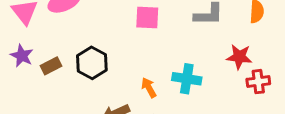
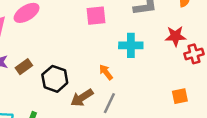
black hexagon: (92, 63) -> (55, 79), moved
cyan cross: (187, 79) -> (131, 45), moved

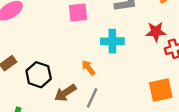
orange square: (180, 96) -> (161, 90), size x1.5

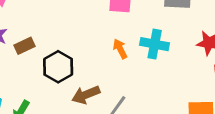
orange arrow: (88, 68) -> (120, 49), moved

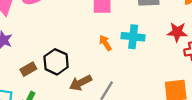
brown rectangle: (25, 46) -> (28, 69), moved

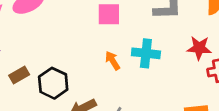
brown rectangle: (28, 69) -> (19, 75), moved

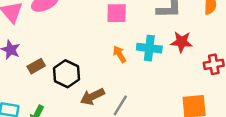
red star: (199, 48) -> (182, 42), moved

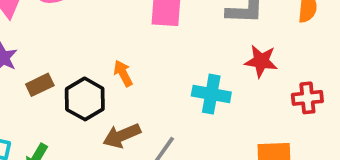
cyan cross: (149, 48) -> (211, 94), moved
orange arrow: (120, 54) -> (123, 73), moved

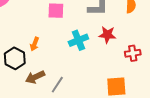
orange arrow: (123, 73) -> (35, 44), turned -128
cyan cross: (211, 94) -> (78, 40), moved, turned -30

